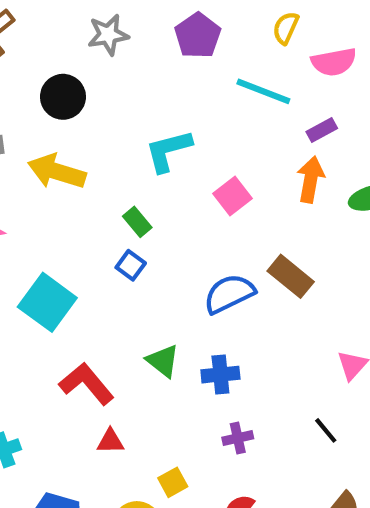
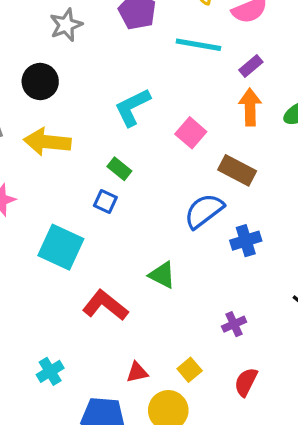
blue square: (131, 265) -> (105, 201), moved
brown rectangle: (291, 276) -> (237, 170), moved
blue cross: (220, 375) -> (246, 241), moved
red triangle: (110, 441) -> (137, 372), moved

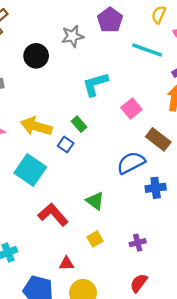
gray star: (66, 25) -> (73, 36), moved
yellow arrow: (47, 142) -> (36, 126), moved
yellow square: (190, 370) -> (95, 239), moved

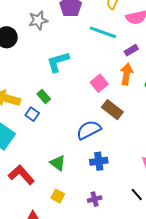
pink square: (131, 108) -> (99, 83), moved
blue cross: (156, 188) -> (99, 161), moved
yellow square: (95, 239) -> (58, 196), turned -32

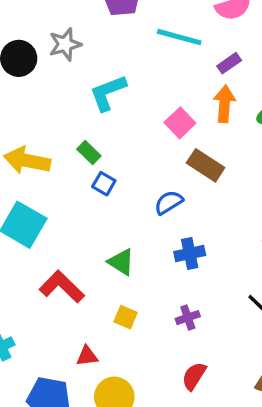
gray star: (38, 20) -> (65, 44), moved
blue square: (32, 114) -> (104, 184), moved
blue semicircle: (89, 130) -> (169, 202), size x0.7

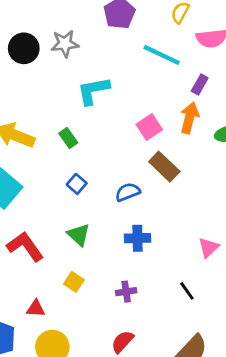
purple rectangle: (229, 63) -> (200, 84), turned -36
blue square: (104, 184) -> (77, 184), moved

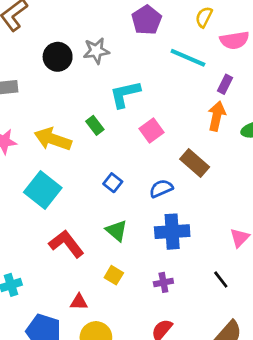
pink square: (149, 127) -> (151, 131), moved
green rectangle: (68, 138) -> (95, 125), moved
blue cross: (138, 238) -> (172, 232), size x1.4

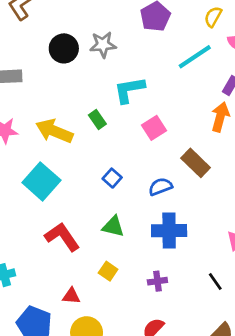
cyan line: (188, 58) -> (195, 57), turned -60
green triangle: (117, 231) -> (113, 226), turned -30

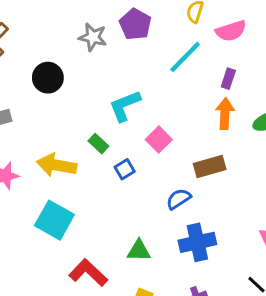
gray star: (103, 45) -> (93, 37), moved, turned 30
brown rectangle: (196, 163) -> (210, 166), turned -48
blue square: (112, 178) -> (125, 169), moved, turned 30

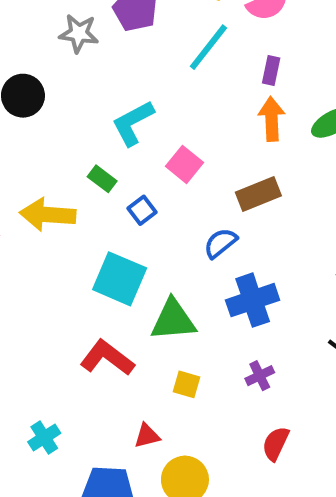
cyan square: (54, 220) -> (120, 279), moved
green triangle: (139, 251) -> (173, 320), size x1.4

